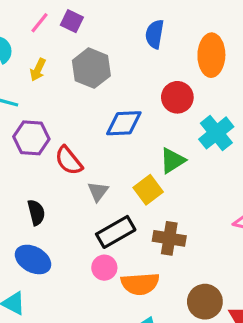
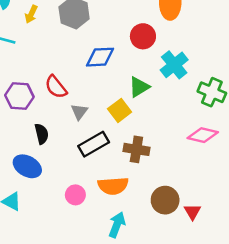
purple hexagon: (31, 138) -> (19, 96), moved
black semicircle: (36, 212) -> (42, 134), moved
pink circle: (104, 268) -> (75, 195), moved

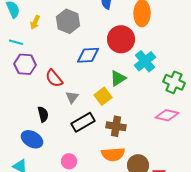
red circle: (143, 36) -> (121, 39), size x1.4
purple hexagon: (19, 96) -> (25, 64), moved
orange semicircle: (113, 186) -> (113, 154), moved

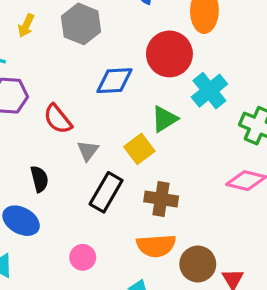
black rectangle: (83, 122) -> (106, 192), turned -30

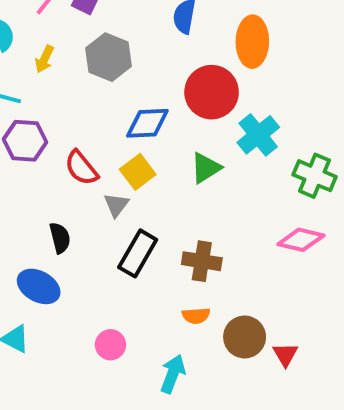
yellow square: (139, 149) -> (138, 172), moved
orange semicircle: (156, 246) -> (196, 316), size x0.6
pink circle: (83, 257) -> (111, 345), moved

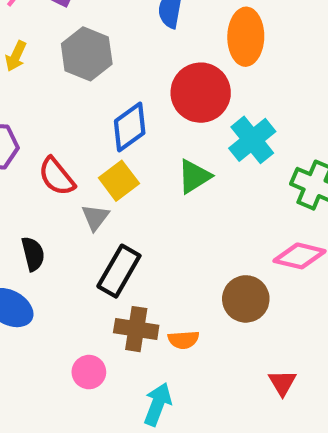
blue diamond: (147, 123) -> (130, 127), turned -33
brown cross: (202, 261) -> (136, 329), moved
brown circle: (245, 337) -> (246, 299), moved

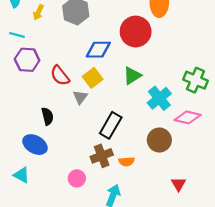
blue diamond: (130, 127) -> (98, 50), turned 35
cyan cross: (252, 140) -> (159, 98), moved
black rectangle: (119, 271) -> (111, 125), moved
brown cross: (136, 329) -> (102, 156), turned -30

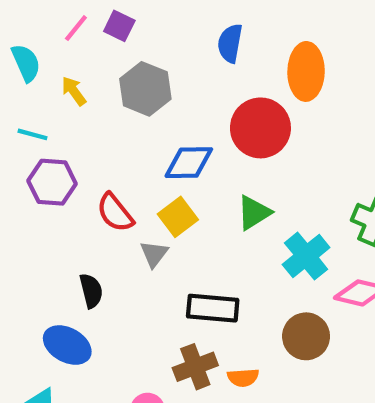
yellow arrow: (38, 12) -> (74, 91), turned 119
black rectangle: (111, 125) -> (213, 308), turned 65

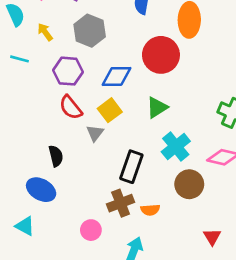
purple hexagon: (52, 182) -> (68, 71), moved
cyan cross: (306, 256) -> (176, 147), moved
black rectangle: (213, 308) -> (131, 167), turned -76

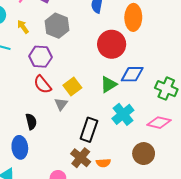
blue diamond: (117, 76) -> (132, 74), moved
brown circle: (189, 184) -> (144, 154), moved
blue ellipse: (41, 190) -> (20, 147), turned 55
brown cross: (121, 203) -> (81, 158), turned -30

